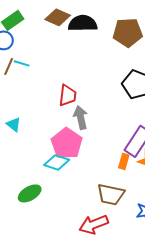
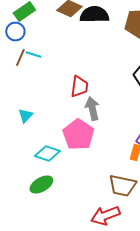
cyan triangle: (14, 124) -> (25, 116), turned 35
cyan diamond: (57, 162) -> (47, 154), moved

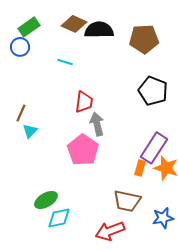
cyan line: (33, 55) -> (65, 62), moved
brown line: (20, 58) -> (21, 113), moved
cyan diamond: (47, 154) -> (59, 218), moved, turned -30

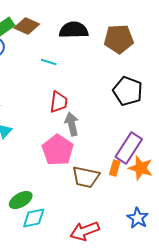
brown diamond: (74, 24) -> (27, 26), moved
cyan line: (65, 62) -> (49, 62), moved
brown trapezoid: (127, 201) -> (86, 177), moved
blue star: (163, 218) -> (138, 218), turned -30

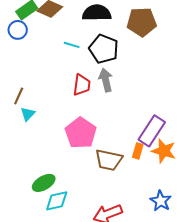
black pentagon: (128, 91) -> (104, 49), moved
gray arrow: (72, 124) -> (106, 80), moved

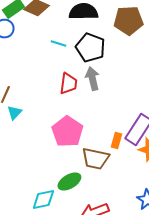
orange rectangle: (138, 151) -> (116, 141), moved
green ellipse: (44, 183) -> (69, 182), moved

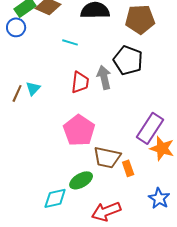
black pentagon: (90, 48) -> (128, 60), moved
cyan triangle: (14, 113) -> (33, 88), moved
orange rectangle: (116, 141) -> (128, 168), moved, turned -35

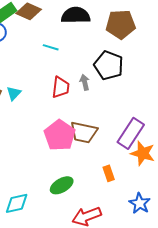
gray arrow: (104, 77) -> (85, 82), size x0.7
brown trapezoid: (107, 157) -> (84, 132), moved
cyan diamond: (55, 198) -> (17, 203), moved

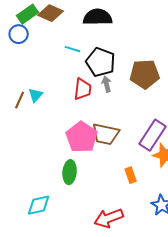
brown pentagon: (121, 24) -> (145, 74), moved
black pentagon: (109, 65) -> (101, 62), moved
green ellipse: (62, 185) -> (70, 172), moved, turned -55

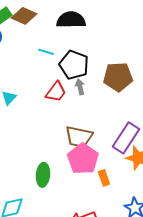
red trapezoid: (83, 89) -> (56, 92), turned 30
pink pentagon: (82, 137) -> (83, 159), moved

